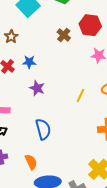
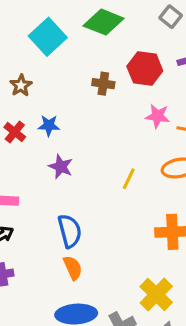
brown cross: (64, 35) -> (103, 84), turned -32
orange semicircle: (31, 162) -> (73, 268), moved

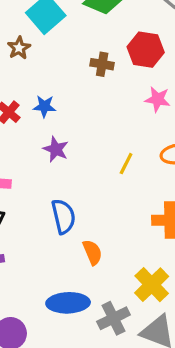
brown star: (21, 85) -> (19, 48), moved
orange semicircle: (73, 268) -> (92, 252), moved

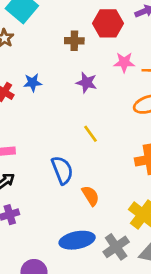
purple star: (56, 149) -> (86, 83), moved
yellow line: (126, 164) -> (91, 134), moved, turned -54

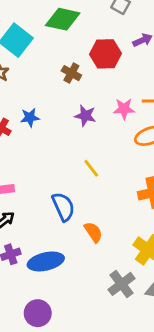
brown cross: (74, 41) -> (71, 73), turned 30
pink star: (124, 62) -> (124, 109), moved
blue ellipse: (77, 240) -> (46, 261), moved

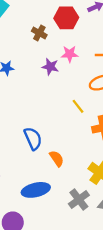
pink star: (124, 109) -> (70, 54), moved
yellow line: (91, 168) -> (78, 106), moved
blue ellipse: (46, 261) -> (36, 190), moved

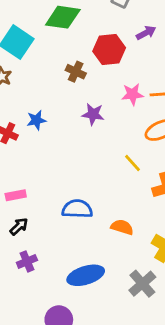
pink star: (70, 54) -> (132, 94), moved
blue semicircle: (33, 138) -> (77, 209), turned -60
orange semicircle: (57, 159) -> (122, 227), moved, turned -35

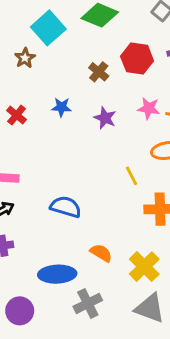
blue star: (36, 120) -> (61, 107), moved
orange semicircle: (122, 227) -> (101, 253), moved
gray cross: (142, 284) -> (88, 303), moved

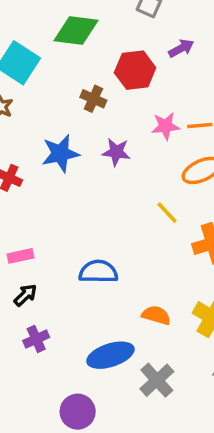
blue star: (61, 107) -> (60, 153), size x1.5

